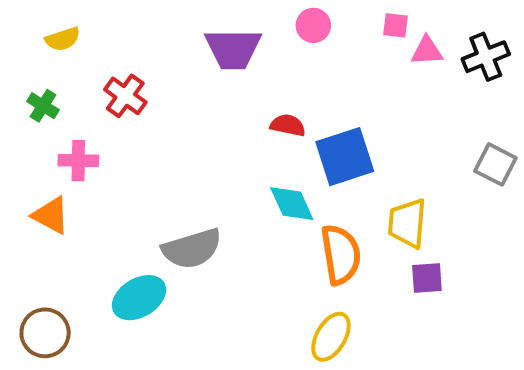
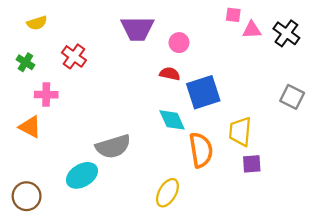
pink circle: (313, 25) -> (179, 43), moved
black cross: (486, 57) -> (286, 33), turned -32
yellow ellipse: (331, 337) -> (167, 193), moved

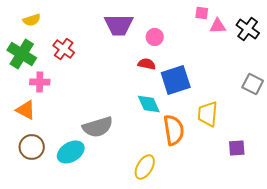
green cross: (25, 62) -> (22, 54), size x1.8
purple square: (252, 164) -> (237, 148), moved
brown circle: (27, 196) -> (32, 147), moved

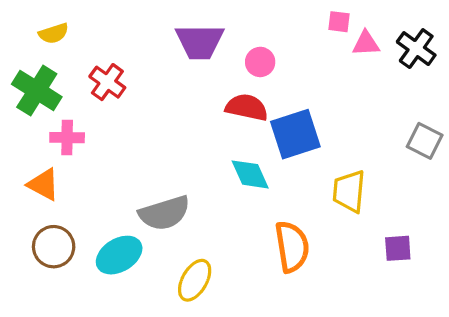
red semicircle: (147, 64) -> (247, 107), size x1.4
orange semicircle: (174, 130) -> (292, 247), moved
yellow ellipse: (145, 167) -> (195, 280), moved

